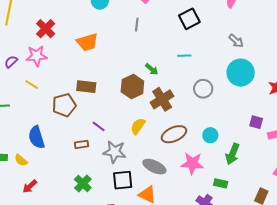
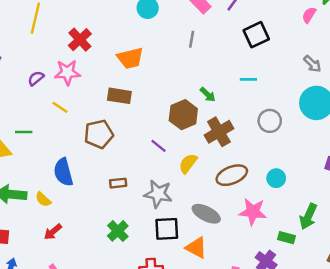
brown rectangle: (86, 87) -> (119, 96), moved
purple line: (99, 126) -> (159, 146), moved
green arrow: (232, 154) -> (308, 216), moved

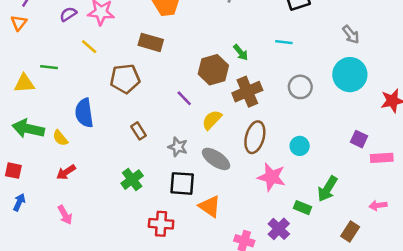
brown ellipse: (232, 175) -> (255, 137), turned -60
brown rectangle: (118, 183) -> (138, 131), turned 56
gray star: (158, 194) -> (178, 147), size x0.7
gray ellipse: (206, 214) -> (216, 159), moved

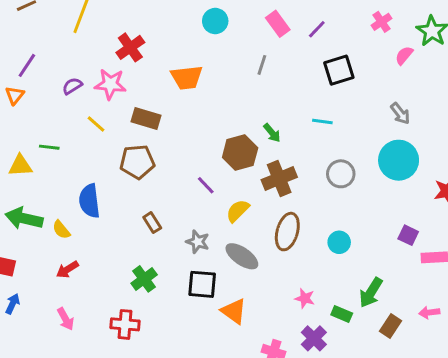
brown rectangle: (151, 42) -> (146, 119), moved
pink star: (272, 177) -> (305, 298), moved, size x0.6
red cross: (161, 224) -> (125, 324), moved
brown rectangle: (350, 231) -> (390, 326), moved

